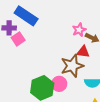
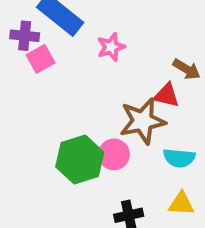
pink star: (79, 30) -> (111, 47), moved

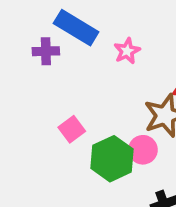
pink square: (41, 59) -> (72, 129), moved

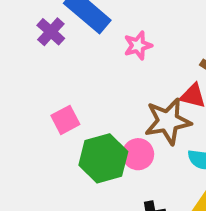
purple cross: (46, 51) -> (51, 32), turned 35

